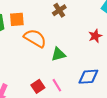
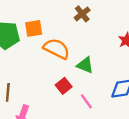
green triangle: (58, 54) -> (85, 65), turned 42
red square: (38, 86) -> (64, 86), moved

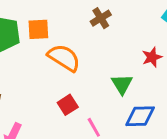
green triangle: (85, 65) -> (122, 84), moved, turned 30

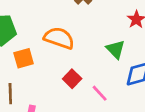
orange square: (38, 29) -> (24, 58), moved

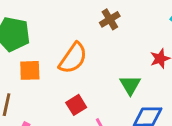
orange semicircle: (59, 38) -> (73, 58), turned 92

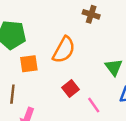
brown cross: (110, 19) -> (91, 14), turned -35

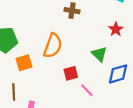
red square: (70, 88) -> (71, 73), moved, turned 32

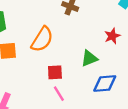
green triangle: (99, 54) -> (89, 58), turned 42
pink line: (87, 90) -> (59, 94), moved

